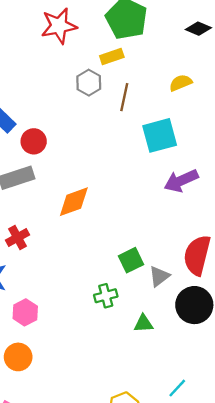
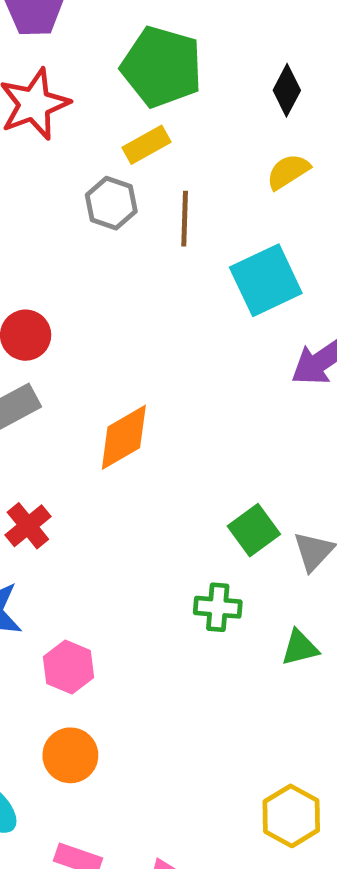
black diamond: (198, 29) -> (287, 90), moved, turned -75
green cross: (106, 296) -> (218, 607), turned 30

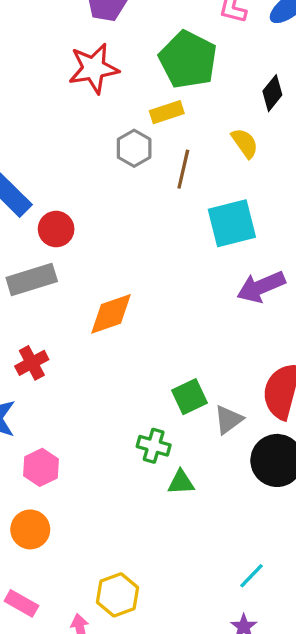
yellow semicircle: (288, 172) -> (245, 143), moved, turned 76
green triangle: (300, 648) -> (181, 482), moved
yellow hexagon: (291, 816) -> (118, 595), moved

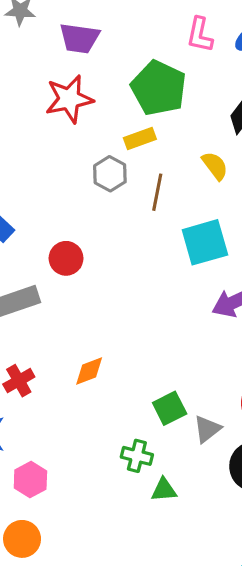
red circle: (56, 229) -> (66, 258), moved
orange diamond: (111, 314) -> (89, 371), moved, size x0.7

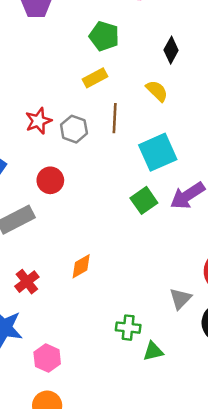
green pentagon: (159, 88) -> (104, 36), size x0.7
red star: (69, 99) -> (38, 121), moved, size x0.7
gray hexagon: (110, 174) -> (74, 129), moved
green square: (170, 408) -> (144, 200), moved

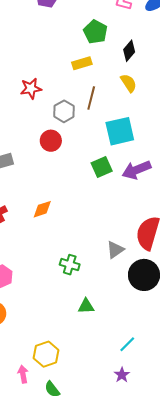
black diamond: (171, 50) -> (129, 51), moved
gray hexagon: (74, 129) -> (64, 111), moved
red circle: (50, 180) -> (51, 141), moved
green triangle: (153, 351) -> (86, 306), moved

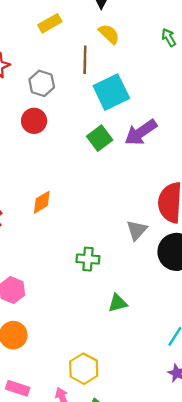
brown line: (91, 98) -> (85, 60), moved

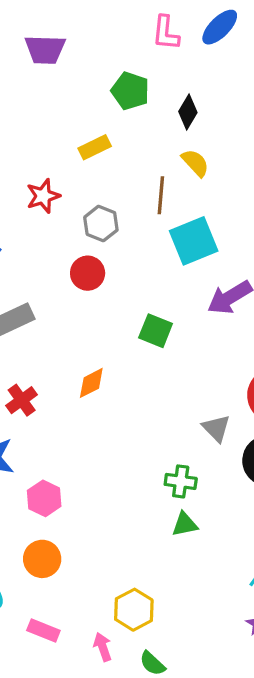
yellow rectangle: (50, 23) -> (95, 147), moved
green square: (100, 138) -> (156, 331), moved, turned -35
gray triangle: (137, 230) -> (216, 428), turned -30
green cross: (88, 259) -> (181, 481), moved

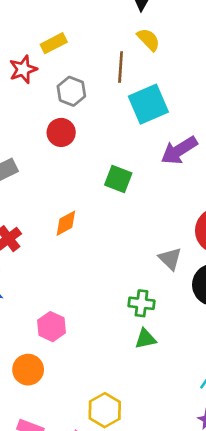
yellow rectangle: (95, 147) -> (54, 43), moved
pink hexagon: (44, 498) -> (51, 327), moved

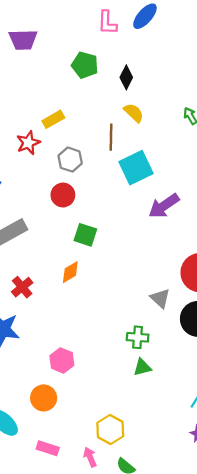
green square: (118, 179) -> (85, 235), moved

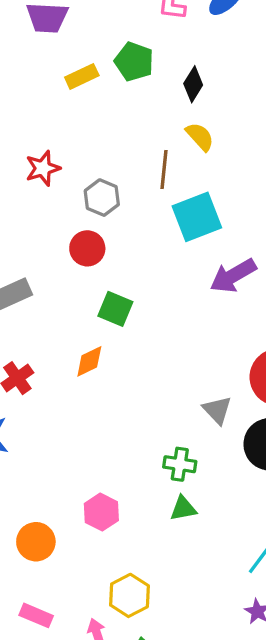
yellow rectangle: (53, 119) -> (82, 76), moved
pink hexagon: (62, 360) -> (101, 512), moved

